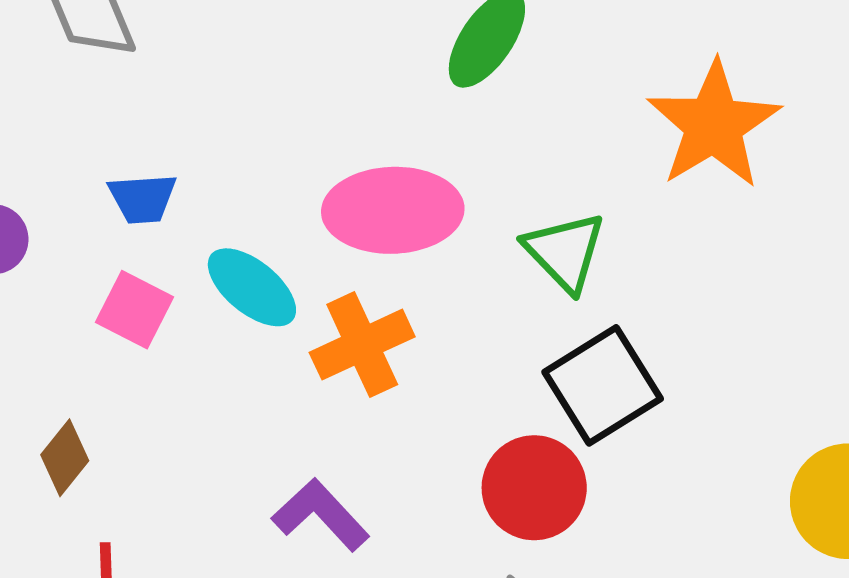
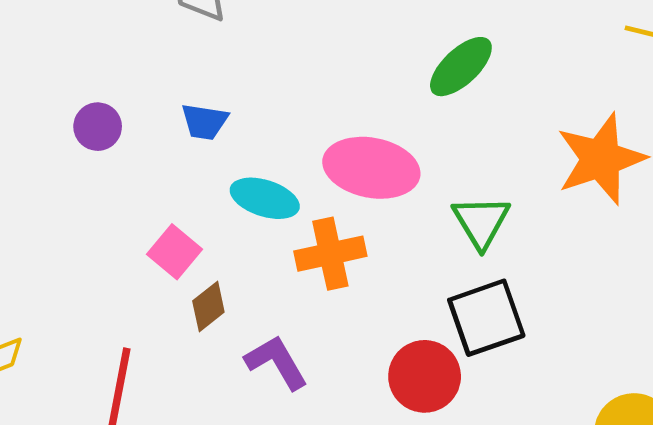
cyan ellipse: (252, 287) -> (265, 198), turned -34
pink square: (135, 310) -> (174, 252), moved
brown diamond: (65, 458) -> (208, 306), moved

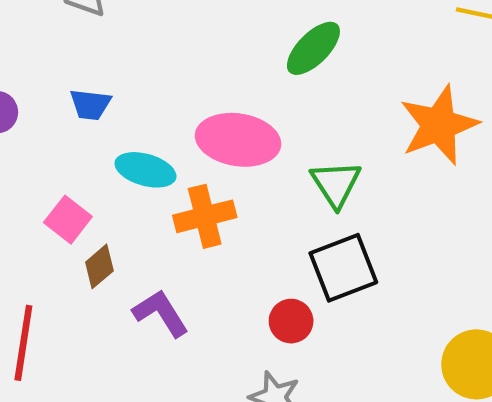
red circle: (425, 376) -> (291, 321), size x0.7

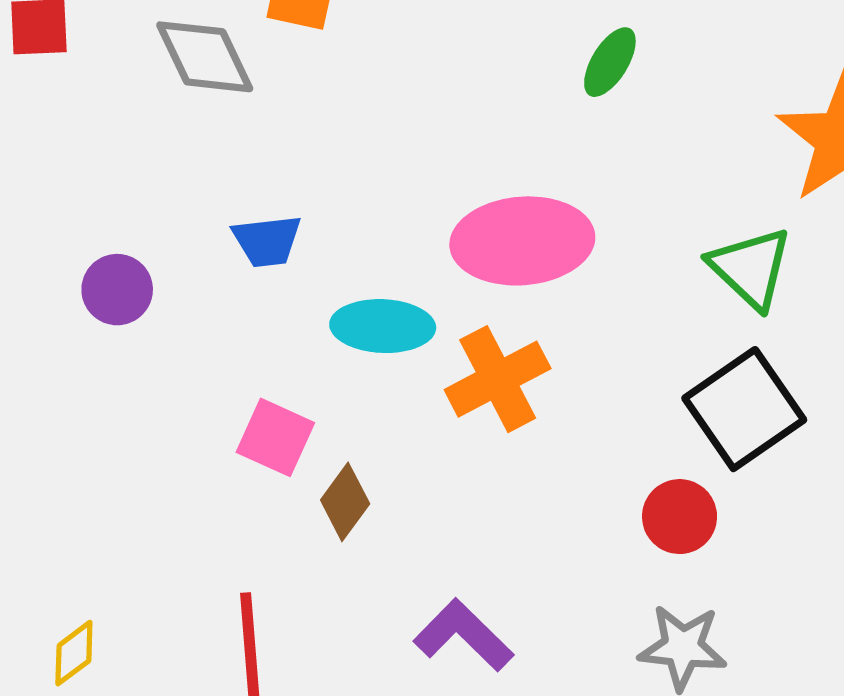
green ellipse: (313, 48) -> (610, 62), size x0.7
green triangle: (336, 184) -> (751, 268), moved
purple L-shape: (161, 313) -> (463, 635), moved

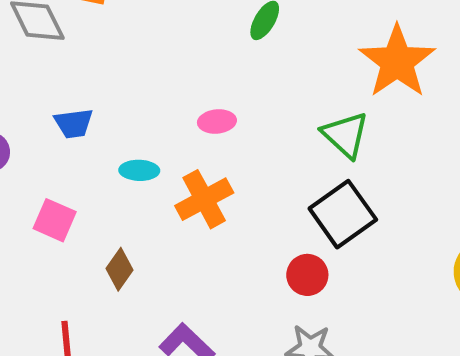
pink ellipse: (522, 241) -> (217, 121), size x0.5
cyan ellipse: (383, 326) -> (139, 170), size x0.7
pink square: (275, 437) -> (55, 220), moved

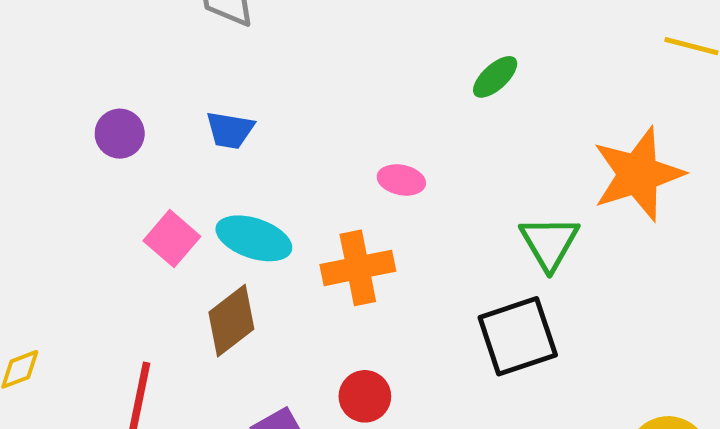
cyan ellipse: (139, 170) -> (254, 238), moved, size x1.5
brown diamond: (119, 269) -> (231, 321), size x1.4
red circle: (307, 275) -> (365, 396), moved

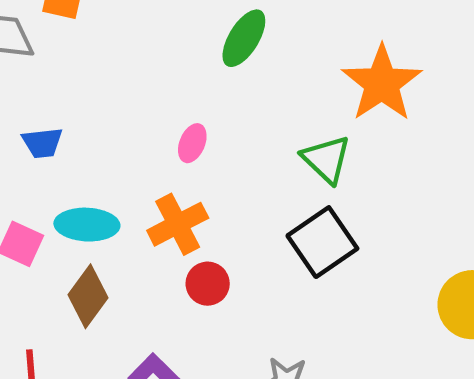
green ellipse: (495, 77) -> (244, 38), size x1.4
pink ellipse: (401, 180) -> (192, 143), turned -63
red circle: (365, 396) -> (208, 284), moved

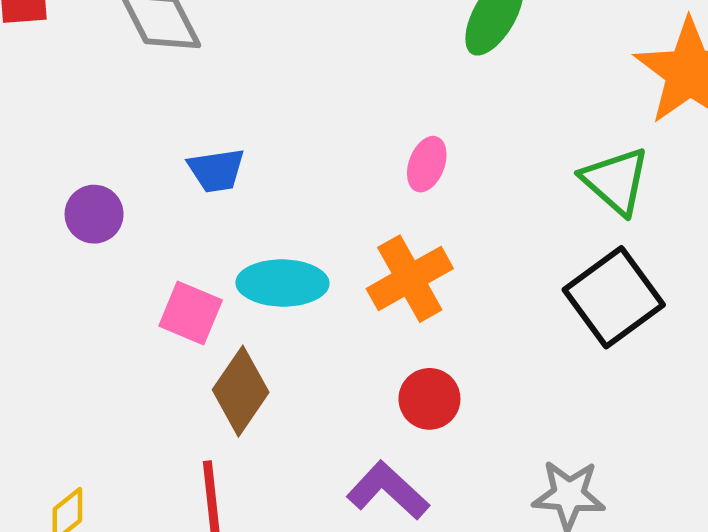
red circle: (208, 284) -> (429, 399), moved
brown diamond: (88, 296) -> (241, 391), moved

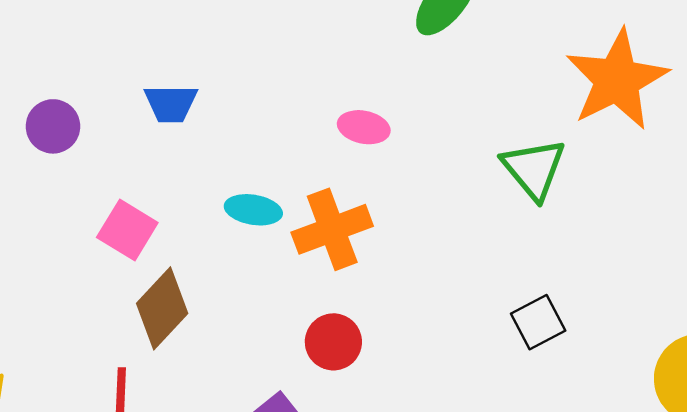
pink ellipse: (427, 164) -> (364, 127), turned 72
cyan ellipse: (282, 283) -> (253, 210), moved, size x0.7
black square: (614, 297) -> (538, 322), moved, size x0.6

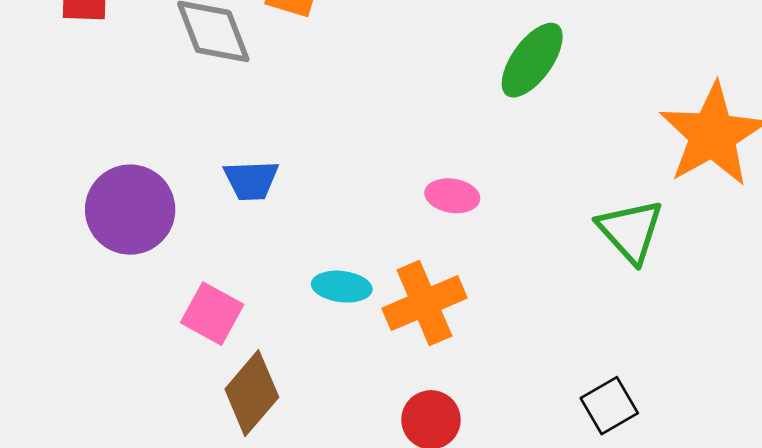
purple circle: (53, 126) -> (130, 210), size x1.6
black square: (538, 322) -> (609, 406), moved

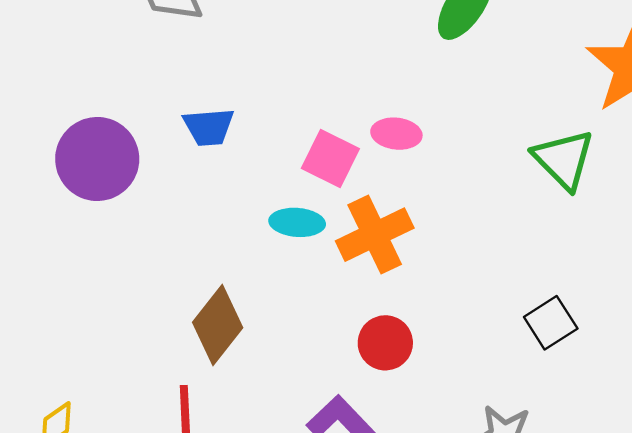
pink square: (212, 314) -> (330, 159), moved

